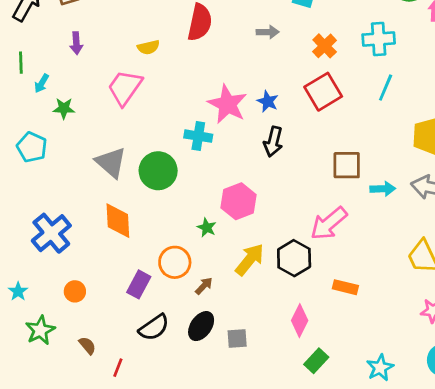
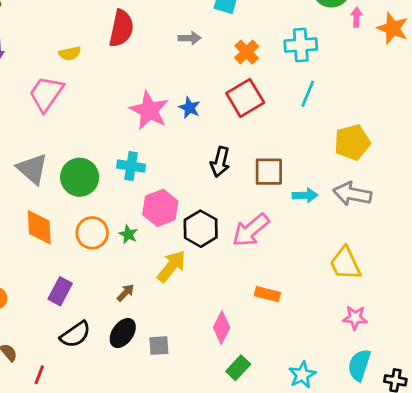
cyan cross: (198, 136) -> (131, 166), moved
black arrow: (273, 142) -> (220, 162), moved
black hexagon: (294, 258) -> (201, 229), moved
orange circle: (175, 262) -> (92, 233), moved

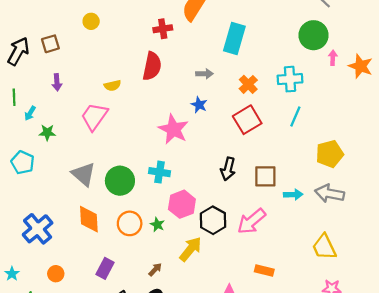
blue star: (190, 108) -> (199, 105), moved

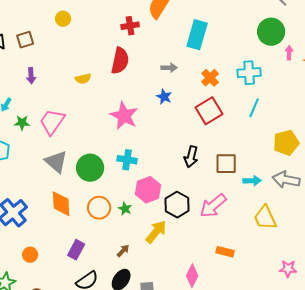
pink trapezoid: (94, 116) -> (52, 122), moved
pink star: (173, 129) -> (124, 116), moved
yellow trapezoid: (324, 247) -> (265, 218), moved

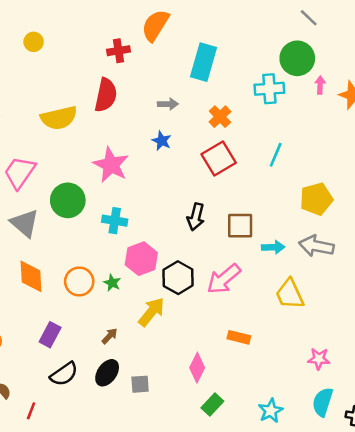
cyan cross: (249, 73) -> (269, 89), moved
yellow semicircle: (83, 79) -> (59, 118), size x1.8
green circle: (90, 168) -> (68, 200), moved

